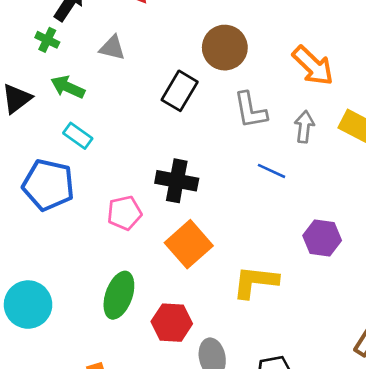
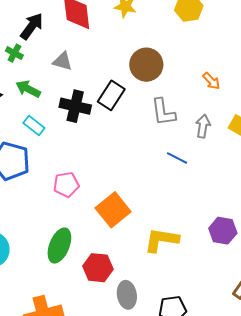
orange arrow: (313, 66) -> (211, 81), size x0.6
black cross: (177, 181) -> (75, 106), moved
purple hexagon: (322, 238) -> (223, 231), moved

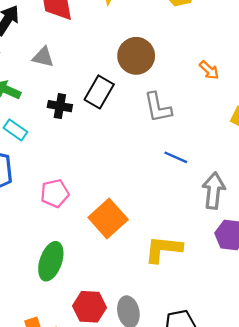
black cross: (75, 106) -> (60, 106), size x0.7
gray arrow: (203, 126) -> (214, 191), moved, size x1.4
red hexagon: (98, 268) -> (89, 307), moved

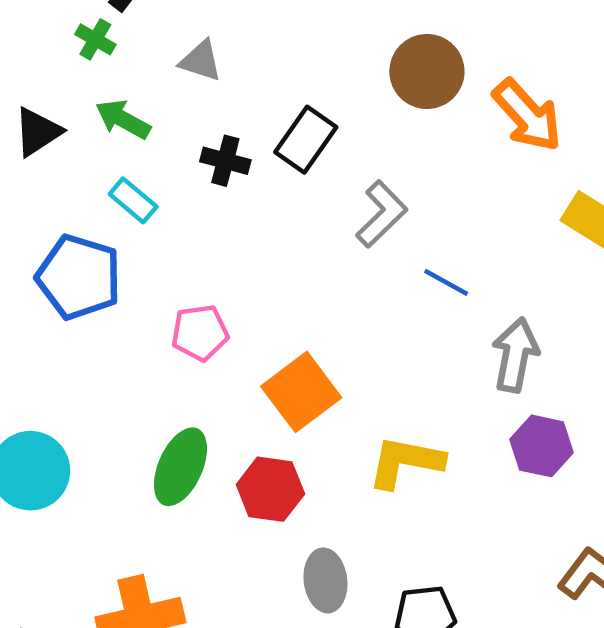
brown circle: (136, 56) -> (427, 71), moved
orange arrow: (209, 70) -> (527, 115), size x1.8
gray L-shape: (158, 107) -> (382, 214), moved, turned -128
red hexagon: (89, 307) -> (270, 489), moved

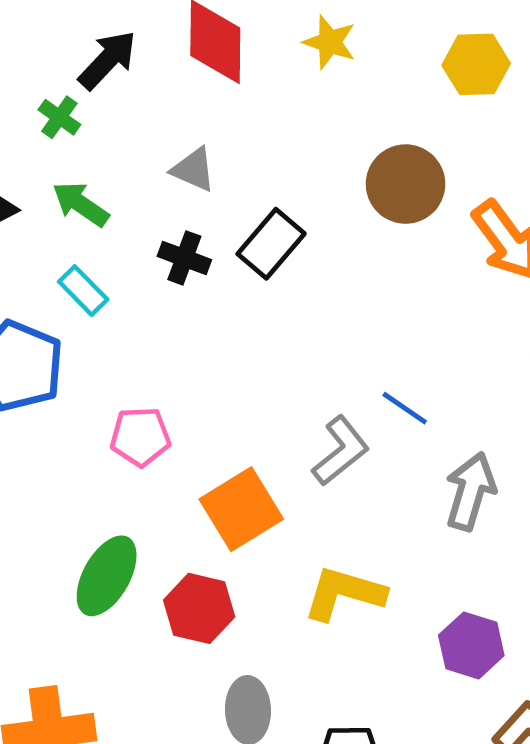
gray triangle: (201, 61) -> (194, 170), moved
gray L-shape: (382, 214) -> (341, 451), moved
purple hexagon: (542, 446) -> (471, 645), moved

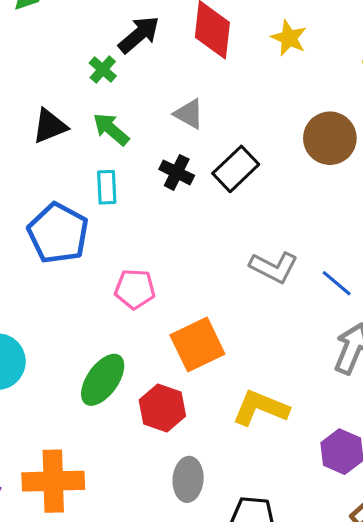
cyan rectangle: (83, 291) -> (107, 187), turned 36
blue line: (405, 408) -> (337, 283), moved
gray L-shape: (341, 451) -> (274, 267), moved, turned 60

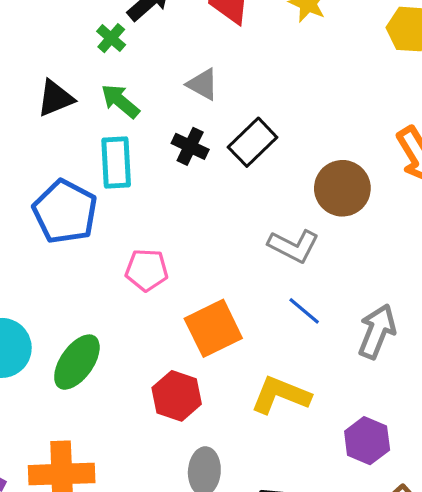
brown circle: (330, 138) -> (342, 188), moved
cyan rectangle: (107, 187) -> (116, 163), size x1.4
blue line: (337, 283) -> (304, 311), moved
green ellipse: (103, 380) -> (77, 362), moved

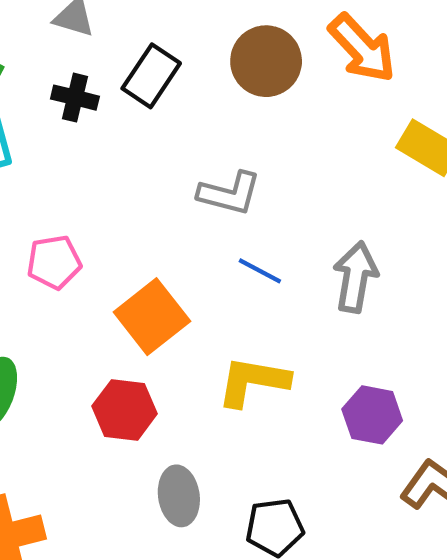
brown circle: (342, 188) -> (266, 61), moved

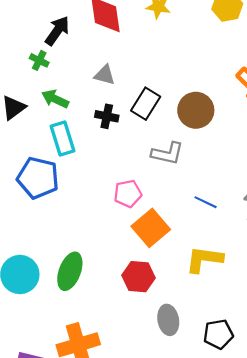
brown circle: (266, 61) -> (196, 110), moved
gray L-shape: (229, 193) -> (167, 153), moved
pink pentagon: (54, 262) -> (128, 194), moved

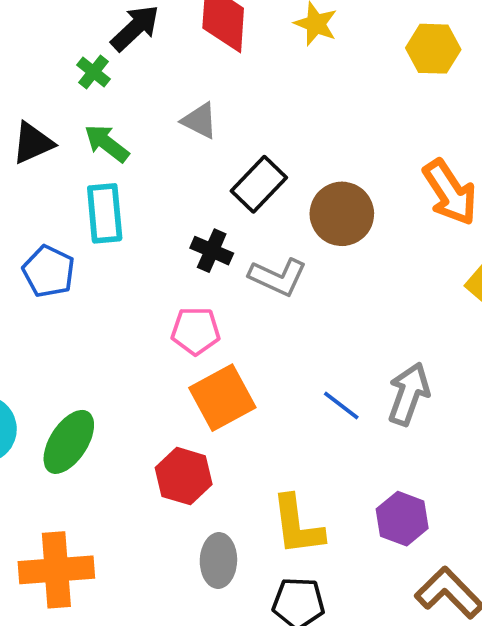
black cross: (107, 116) -> (212, 251), moved
blue pentagon: (38, 178) -> (49, 271), size x0.7
blue line: (206, 202) -> (341, 405), moved
yellow L-shape: (204, 259) -> (297, 525), moved, turned -117

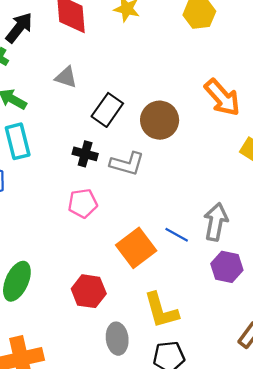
orange square: (222, 398) -> (136, 248), moved
purple hexagon: (402, 519) -> (227, 267), moved

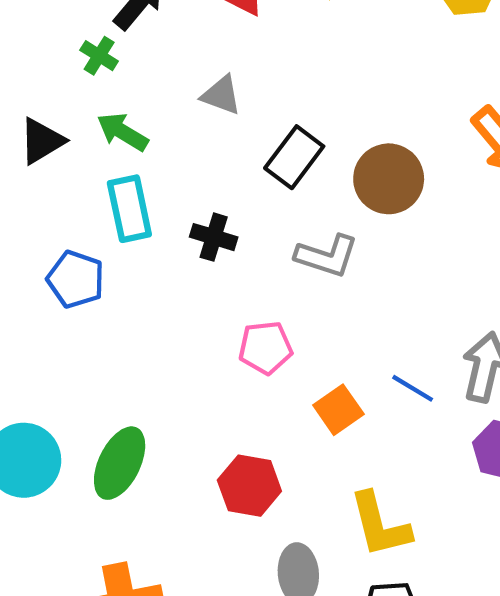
black cross: (85, 154) -> (214, 237), moved
pink pentagon: (83, 203) -> (265, 348), moved
orange square: (136, 248) -> (338, 410), size x0.7

